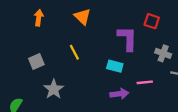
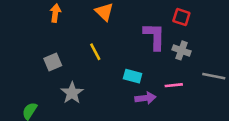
gray cross: (163, 53) -> (181, 50), moved
cyan rectangle: (115, 66) -> (133, 76), moved

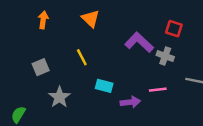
red square: (181, 17) -> (174, 29), moved
purple L-shape: (154, 36) -> (139, 42), turned -48
cyan rectangle: (133, 76) -> (104, 86), moved

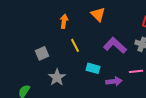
orange triangle: (91, 19) -> (98, 14), moved
orange arrow: (43, 20) -> (64, 21), moved
purple L-shape: (139, 42) -> (115, 45), moved

